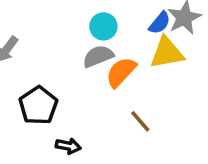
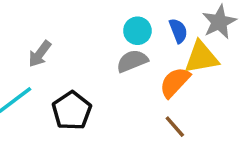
blue semicircle: (160, 23) -> (178, 31), moved, turned -60
orange semicircle: (121, 72) -> (175, 82), moved

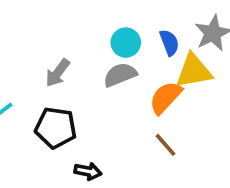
gray arrow: (40, 54) -> (58, 73), moved
black pentagon: (72, 111) -> (56, 128), turned -30

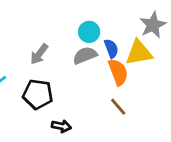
blue semicircle: (169, 43) -> (111, 49), moved
orange semicircle: (166, 97) -> (118, 72), turned 116

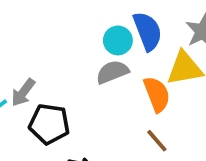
blue semicircle: (111, 49) -> (148, 31), moved, size x1.5
gray arrow: (39, 54) -> (23, 92), moved

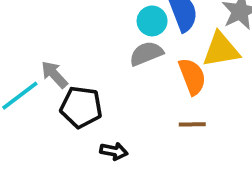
gray arrow: (23, 92) -> (54, 75), turned 100
brown line: (157, 141) -> (192, 124), turned -50

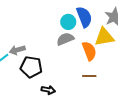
gray arrow: (54, 75) -> (17, 50), turned -63

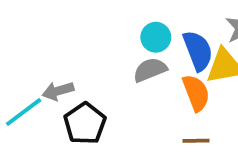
blue semicircle: (84, 17) -> (198, 51), moved
black pentagon: (31, 67) -> (85, 124), turned 30

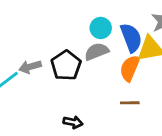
orange semicircle: (196, 93) -> (130, 68), turned -136
black pentagon: (85, 124) -> (66, 65), moved

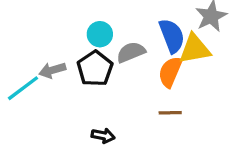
cyan circle: (101, 28) -> (100, 34), moved

